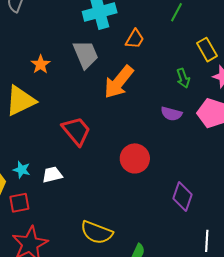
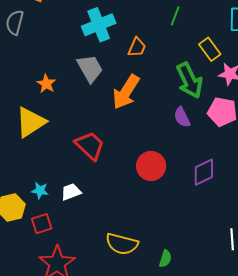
green arrow: (183, 78) -> (190, 80), size x1.8
purple semicircle: (171, 114) -> (182, 117), turned 55
purple diamond: (182, 196) -> (204, 172), moved, turned 52

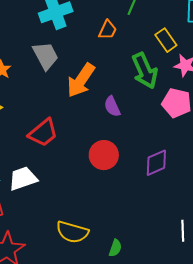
orange trapezoid: (137, 47) -> (108, 30), moved
purple semicircle: (182, 117) -> (112, 106), moved
red trapezoid: (90, 146) -> (43, 133), turned 96
white trapezoid: (71, 192) -> (23, 178), size x1.4

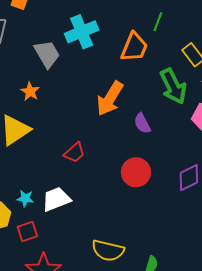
orange trapezoid: (108, 30) -> (134, 47), size x1.5
gray trapezoid: (46, 56) -> (47, 54), moved
red trapezoid: (43, 133) -> (74, 153), size x0.7

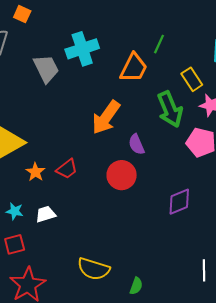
orange star: (30, 91) -> (35, 172), moved
red circle: (136, 172) -> (122, 175), moved
white trapezoid: (56, 199) -> (45, 214), size x0.7

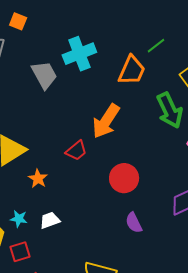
green line: (159, 44) -> (156, 46), turned 30
purple semicircle: (136, 144) -> (134, 223), moved
red trapezoid: (67, 169) -> (76, 151), moved

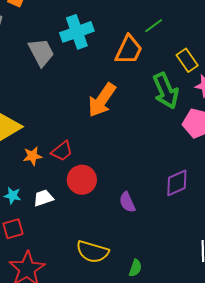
red trapezoid: (76, 151) -> (62, 151), moved
red circle: (124, 178) -> (82, 180), moved
orange star: (38, 179) -> (32, 156), turned 30

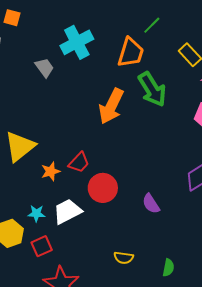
gray trapezoid: (41, 52) -> (44, 68), size x0.7
green arrow: (166, 91) -> (152, 89), moved
white trapezoid: (43, 198) -> (67, 211), size x1.4
yellow semicircle: (92, 252) -> (124, 258), size x0.6

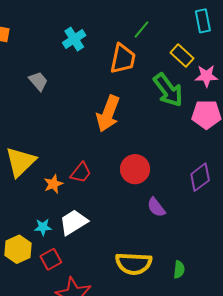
cyan cross: (77, 42) -> (74, 39), moved, size x0.7
green arrow: (152, 89) -> (168, 90), moved
red circle: (103, 188) -> (135, 169), moved
yellow semicircle: (124, 258) -> (134, 264), size x1.8

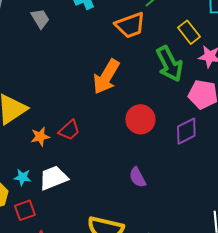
orange trapezoid: (123, 59) -> (130, 25), turned 48
gray trapezoid: (38, 81) -> (40, 19), moved
red circle: (135, 169) -> (140, 119), moved
purple diamond: (200, 177) -> (186, 131), moved

